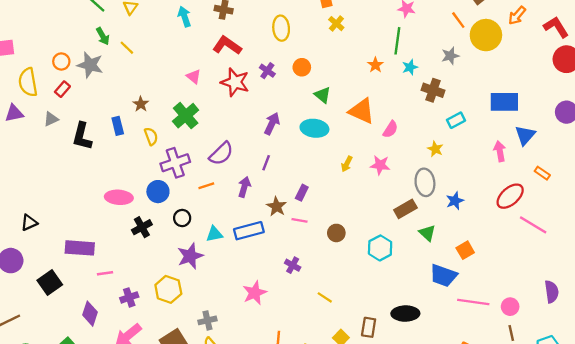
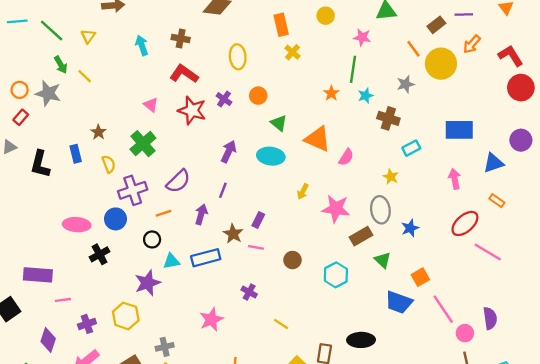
blue triangle: (525, 135) -> (493, 163), moved, turned 30
pink star: (380, 165) -> (336, 209), moved, size x1.4
black circle: (182, 218) -> (152, 239), moved
purple semicircle: (552, 292) -> (490, 318), moved
pink line: (473, 302) -> (443, 309), moved, turned 48

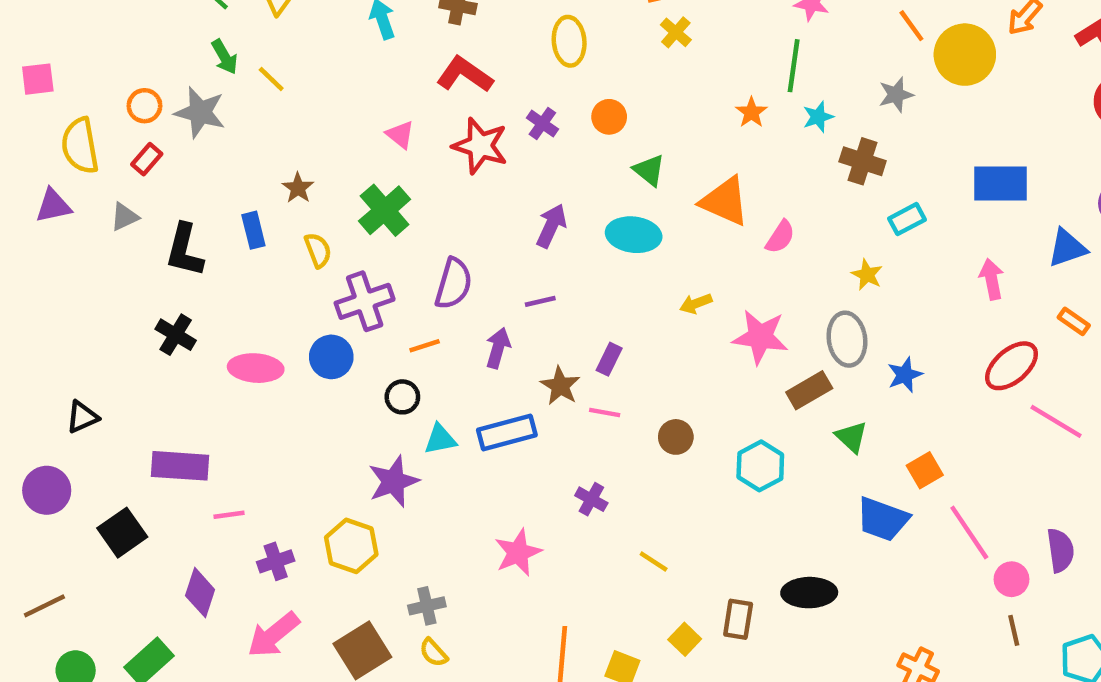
purple semicircle: (178, 181) -> (454, 284), turned -30
purple line: (223, 190) -> (540, 301), turned 56
yellow arrow: (303, 192) -> (696, 304), turned 42
black cross: (100, 254) -> (176, 335), moved, turned -30

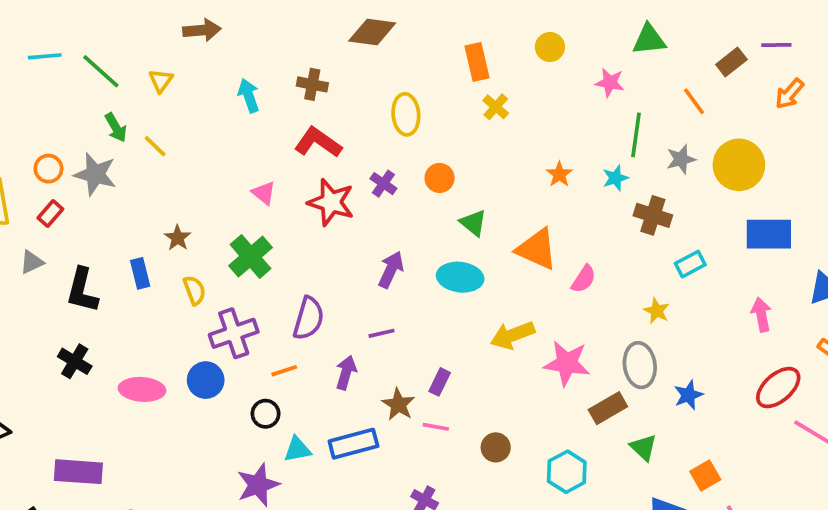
yellow circle: (965, 55) -> (739, 165), moved
green line: (794, 66) -> (636, 135), moved
yellow arrow: (696, 304) -> (513, 335), size x1.6

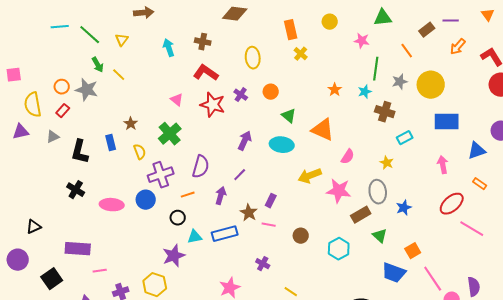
pink semicircle: (584, 279) -> (348, 157), moved
purple line: (382, 333) -> (240, 175), turned -32

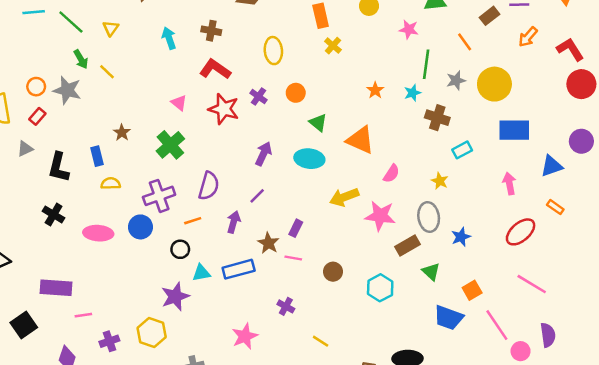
yellow semicircle: (140, 152) -> (111, 183), moved, turned -70
pink line: (472, 229) -> (532, 284), moved

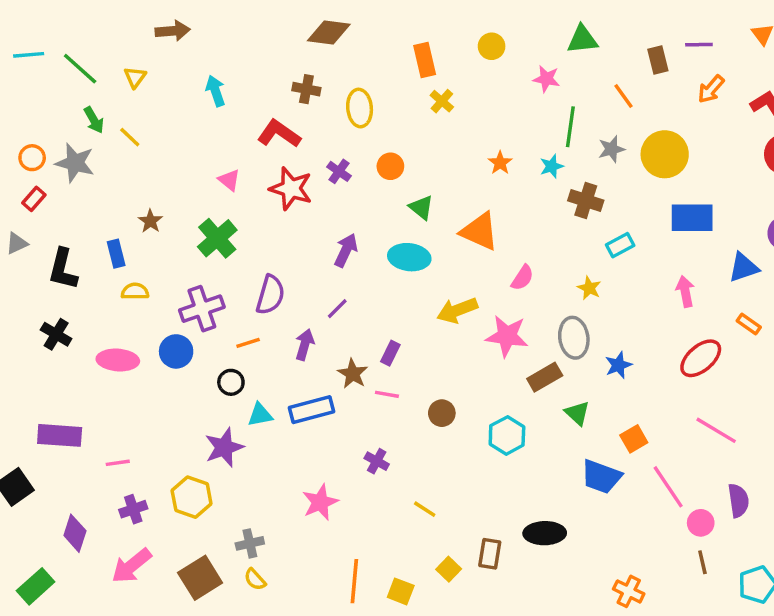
brown rectangle: (489, 16) -> (658, 60), turned -66
brown cross: (211, 31) -> (306, 89), moved
pink line: (83, 315) -> (118, 463), moved

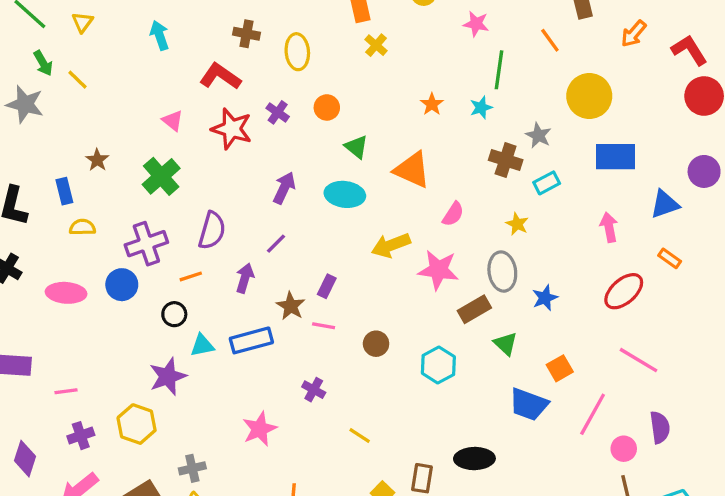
gray star: (612, 149) -> (538, 135), moved, turned -30
brown cross: (586, 201) -> (506, 160), moved
pink line: (668, 487) -> (593, 414), turned 63

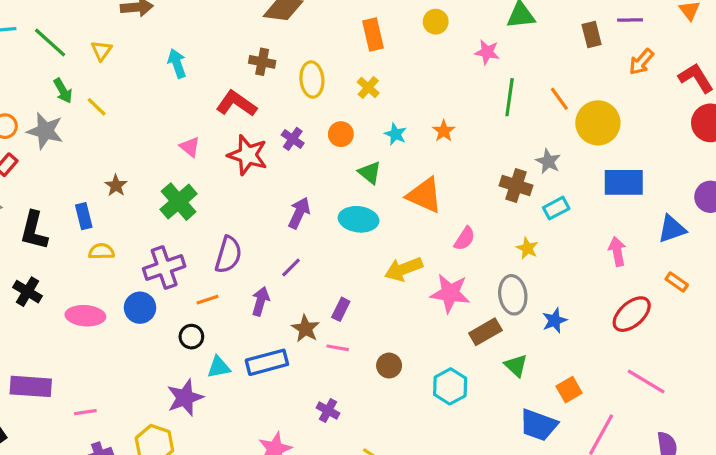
orange line: (550, 40) -> (559, 99), moved
yellow cross: (376, 45) -> (368, 88), moved
cyan star: (481, 107) -> (395, 134), moved, turned -30

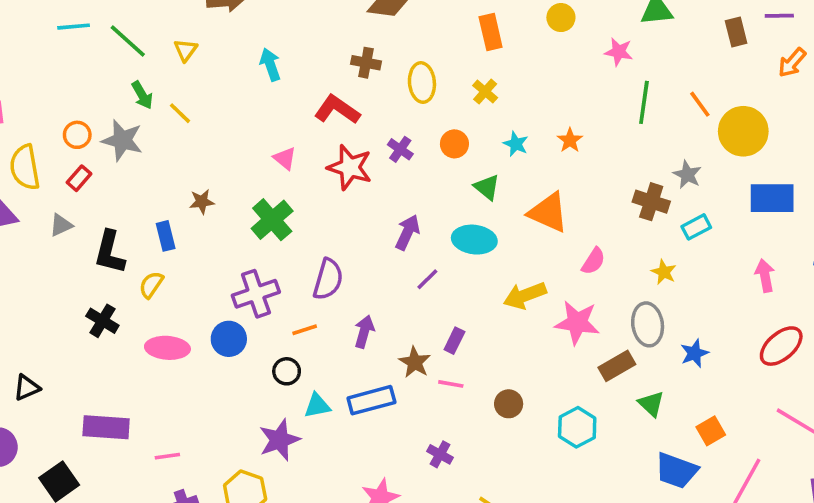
brown star: (116, 186) -> (202, 202), turned 30
yellow semicircle: (101, 251) -> (151, 285), moved, turned -55
purple line: (291, 267) -> (427, 279), moved

